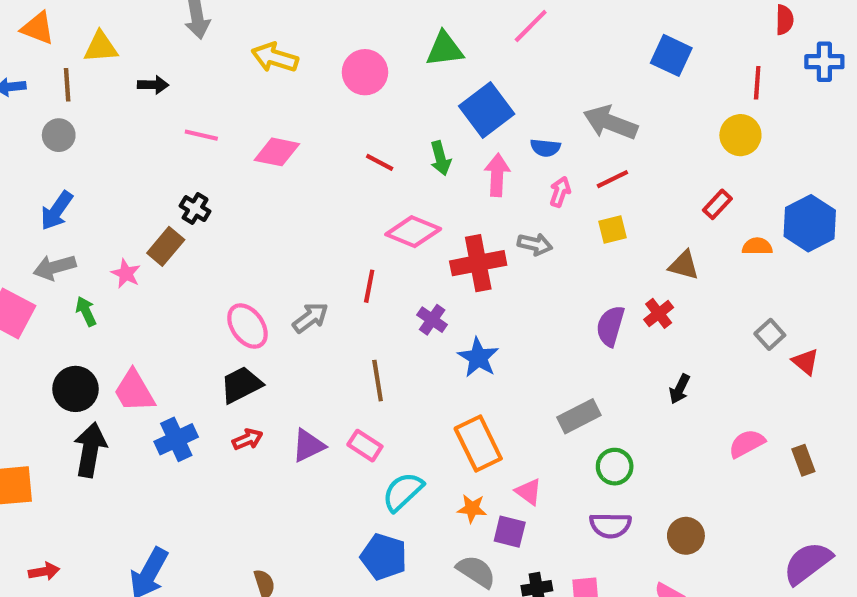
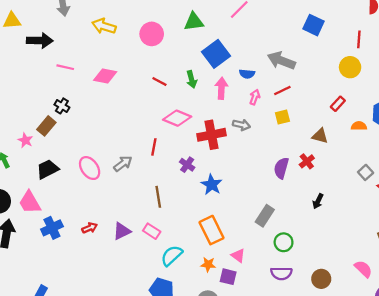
black arrow: (153, 85) -> (40, 41), size x1.6
black trapezoid: (241, 385) -> (47, 169), moved
gray rectangle: (579, 416) -> (265, 216), turned -30
pink semicircle: (747, 443) -> (363, 269), moved, turned 72

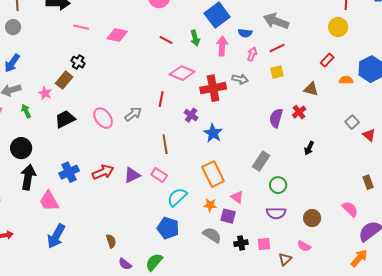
pink trapezoid: (30, 202) -> (49, 201), moved
red arrow: (90, 228) -> (103, 172), size x1.5

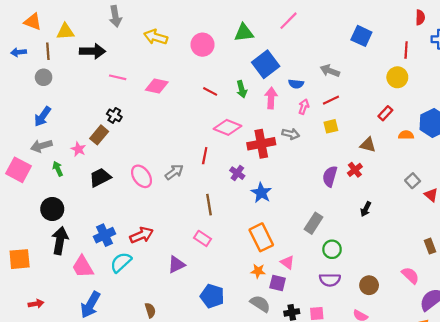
gray arrow: (276, 21) -> (330, 71), size x0.7
purple triangle: (132, 175) -> (176, 265), moved
cyan semicircle: (177, 197) -> (121, 262), moved

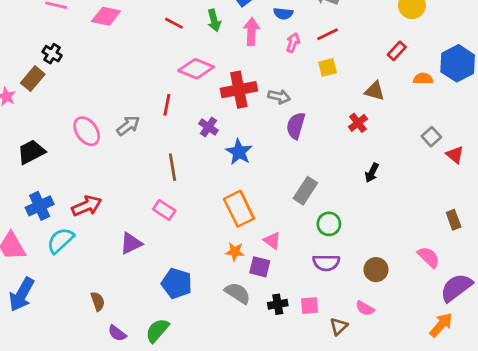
gray arrow: (291, 134) -> (279, 97), moved
purple semicircle: (330, 176) -> (296, 126), moved
black trapezoid: (100, 177) -> (31, 152), moved

